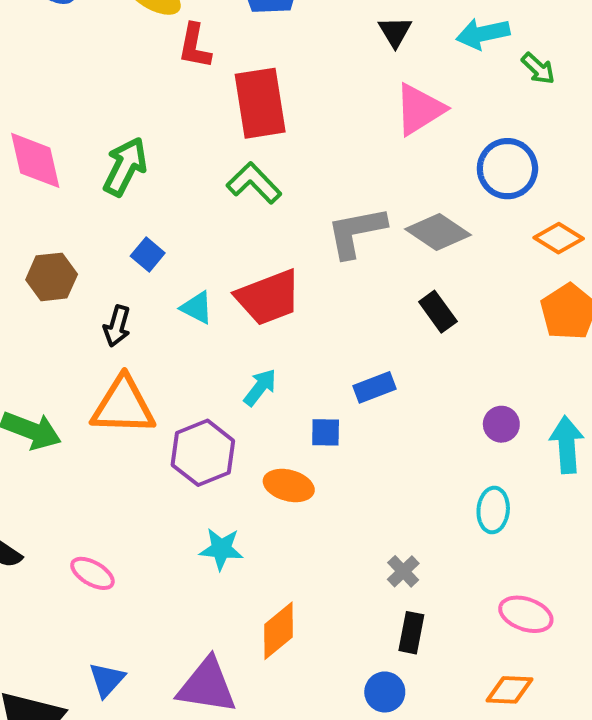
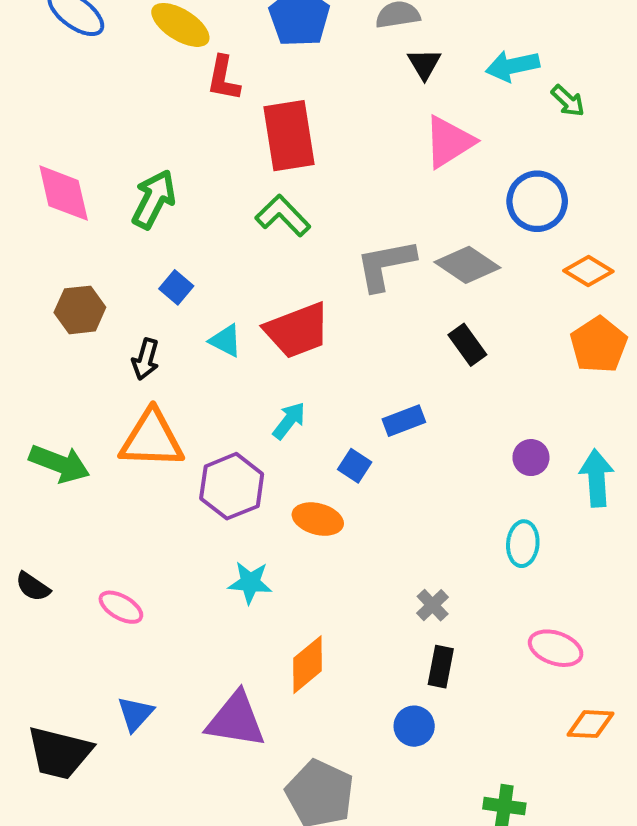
blue square: (326, 432) -> (355, 466), turned 32
orange diamond: (510, 690) -> (590, 724), moved

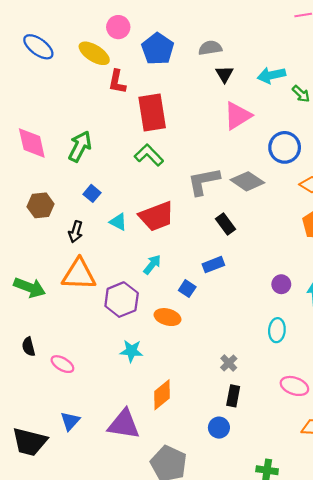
black rectangle: (467, 345) -> (225, 224), moved
black semicircle: (33, 587) -> (29, 347), moved, turned 42

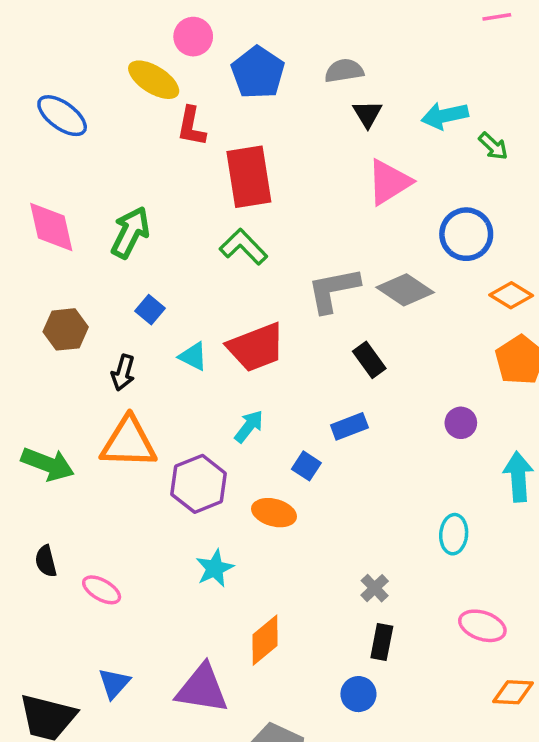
blue ellipse: (38, 47) -> (62, 116), moved
purple circle: (281, 284) -> (461, 423), moved
cyan star: (131, 351) -> (215, 568), turned -30

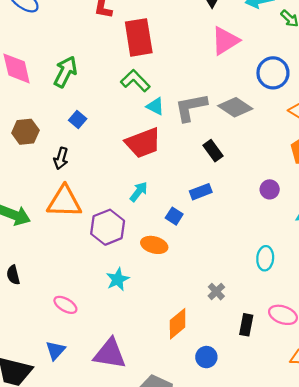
cyan triangle: (193, 356) -> (155, 106), moved
pink ellipse: (102, 590) -> (65, 305), moved
orange diamond: (265, 640) -> (178, 324), moved
black rectangle: (382, 642) -> (246, 325), moved

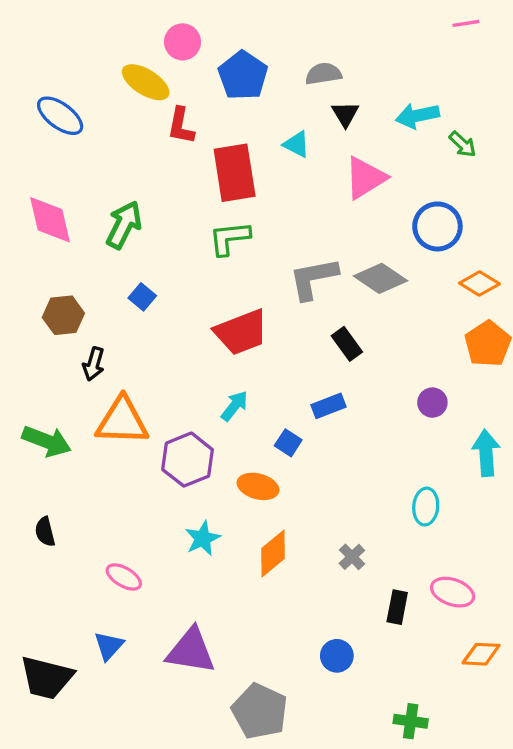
green L-shape: (135, 81) -> (229, 238), turned -52
cyan triangle: (155, 106) -> (297, 144), moved
black arrow: (61, 158) -> (94, 364), moved
orange diamond: (178, 324) -> (273, 554), moved

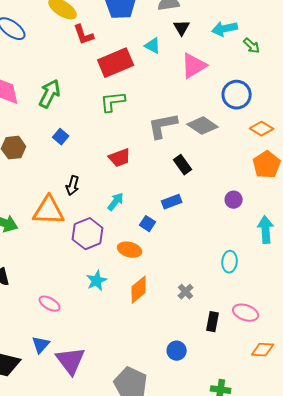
red L-shape: (181, 126) -> (84, 35), turned -30
red rectangle: (235, 173) -> (116, 63), turned 76
red trapezoid: (241, 332) -> (120, 158), size x0.7
black arrow: (94, 364) -> (73, 186), moved
purple triangle: (191, 651) -> (71, 361), moved, turned 44

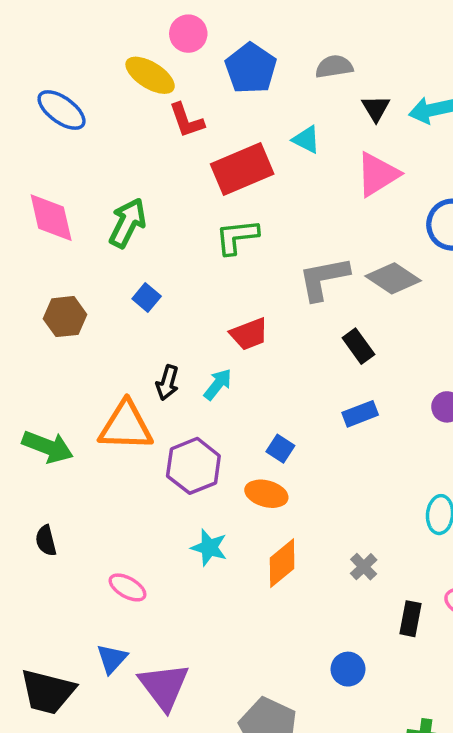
black triangle: (182, 28) -> (376, 108), moved
cyan arrow: (116, 202) -> (218, 384), moved
blue rectangle: (172, 202) -> (360, 414), moved
blue square: (148, 224) -> (280, 449), moved
cyan star: (97, 281) -> (209, 548), turned -30

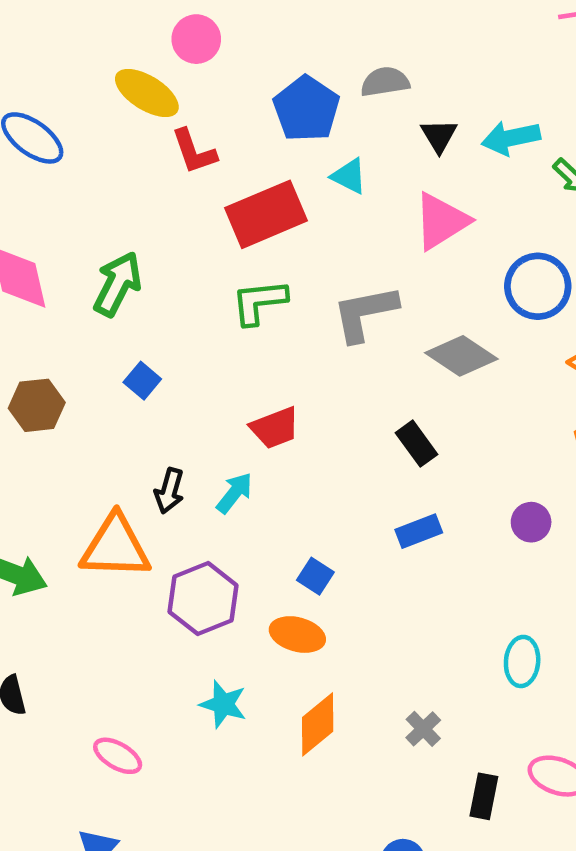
blue pentagon: (251, 68) -> (306, 109), moved
gray L-shape: (324, 278) -> (365, 313), moved

